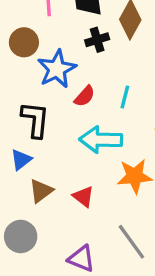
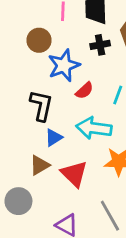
blue triangle: (21, 160) -> (54, 138), moved
red triangle: (83, 197) -> (74, 174), size x1.5

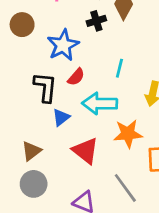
brown circle: (39, 40) -> (22, 25), moved
red semicircle: (84, 91) -> (76, 77), moved
brown triangle: (40, 165) -> (31, 151), moved

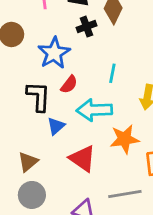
gray line: (125, 188) -> (125, 194), turned -60

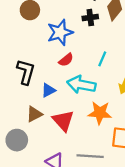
black L-shape: (39, 96) -> (26, 72), moved
brown triangle: (28, 162) -> (34, 114), moved

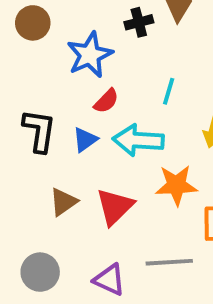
blue triangle: (48, 90) -> (85, 140), moved
red triangle: (63, 121) -> (115, 207), turned 35
gray circle: (17, 140) -> (40, 272), moved

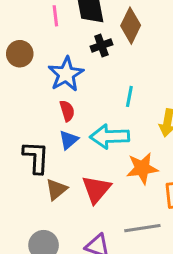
red semicircle: (106, 101) -> (67, 111), moved, turned -55
black L-shape: (39, 131) -> (36, 157), moved

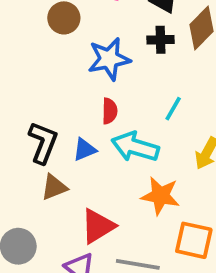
red semicircle: (67, 111) -> (110, 111), moved
blue triangle: (69, 140) -> (85, 150), moved
red triangle: (96, 189) -> (98, 226), moved

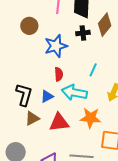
red triangle: (98, 226) -> (59, 122), moved, turned 30

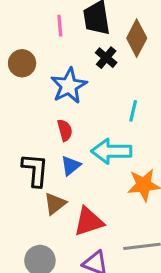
black cross: (83, 33) -> (106, 58), turned -32
red semicircle: (59, 74) -> (65, 130), moved
red triangle: (59, 122) -> (89, 222), moved

